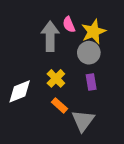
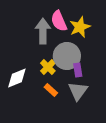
pink semicircle: (69, 25) -> (59, 21), size x1.5
gray circle: (89, 53) -> (67, 56), moved, size x1.4
gray triangle: (83, 121) -> (78, 91), moved

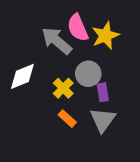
gray arrow: (43, 31) -> (57, 41), turned -50
gray circle: (67, 56) -> (88, 74), size x0.7
white diamond: (17, 78) -> (22, 76), moved

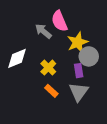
yellow star: (105, 36) -> (78, 42), moved
gray arrow: (57, 41) -> (43, 31), size x0.7
gray circle: (88, 74) -> (89, 56), moved

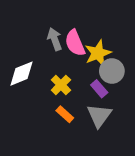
pink semicircle: (59, 21) -> (75, 43), moved
gray arrow: (43, 31) -> (55, 39), turned 30
purple rectangle: (79, 71) -> (99, 89), turned -32

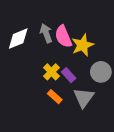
gray circle: (112, 71) -> (101, 72), moved
white diamond: (22, 74) -> (18, 39), moved
purple rectangle: (99, 89) -> (69, 75), moved

